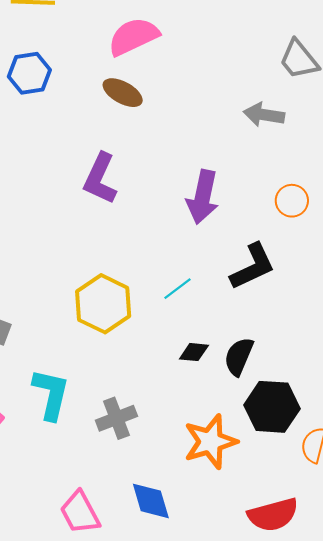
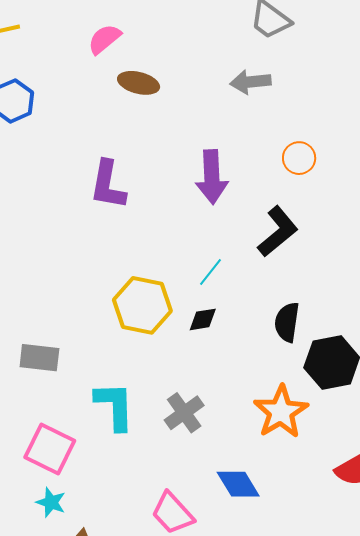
pink semicircle: (133, 36) -> (104, 39), size x0.7
brown ellipse: (123, 93) -> (139, 83), moved
black diamond: (194, 352) -> (203, 319), moved

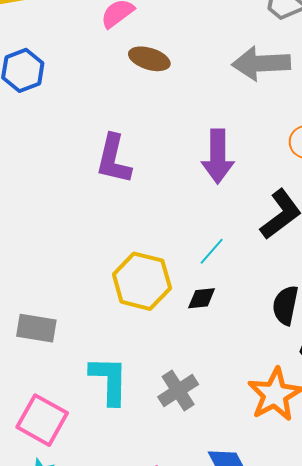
gray arrow: (250, 82) -> (261, 63), size x1.4

